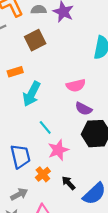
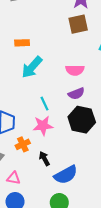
brown square: (35, 40) -> (78, 24), moved
purple semicircle: (84, 109) -> (76, 94), turned -63
cyan line: (45, 127) -> (44, 104), moved

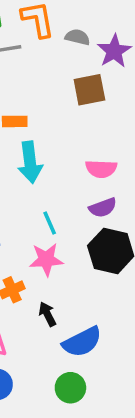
brown square: (78, 24) -> (89, 90), moved
cyan arrow: (32, 67) -> (30, 162), turned -50

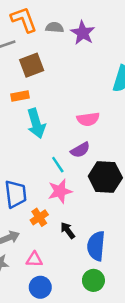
brown square: (89, 90) -> (32, 65), moved
purple semicircle: (103, 208) -> (80, 150), moved
blue semicircle: (82, 342) -> (96, 246), turned 132

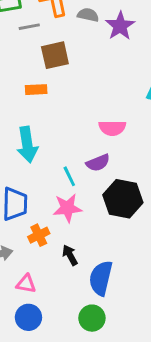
cyan arrow: (36, 123) -> (27, 145), moved

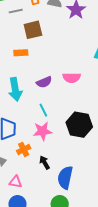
purple semicircle: (98, 163) -> (44, 82), moved

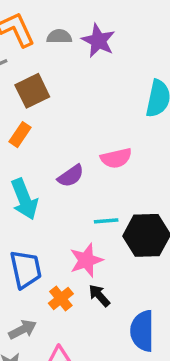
orange rectangle: (21, 53) -> (20, 135), turned -40
cyan line: (43, 110) -> (106, 221), moved, turned -56
black arrow: (45, 163) -> (99, 296), moved

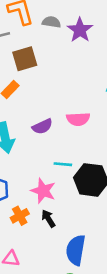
pink star: (86, 260) -> (43, 191), turned 30

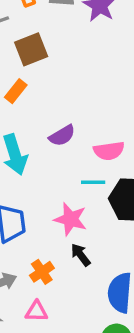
pink semicircle: (78, 119) -> (109, 151), moved
orange cross: (20, 216) -> (42, 272), moved

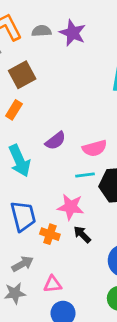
orange cross: (42, 272) -> (50, 234), moved, turned -30

